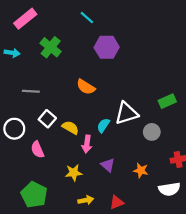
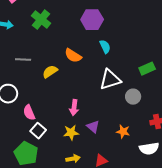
white square: (47, 119) -> (38, 131), moved
cyan semicircle: (103, 125) -> (105, 47), moved, turned 120
yellow semicircle: (70, 128) -> (50, 72), moved, turned -63
yellow star: (74, 173) -> (71, 133), moved

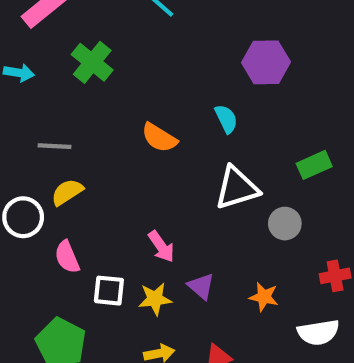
purple hexagon: (92, 20) -> (266, 62), moved
yellow semicircle: (50, 72) -> (67, 192), moved
pink arrow: (74, 108) -> (161, 247), turned -42
white square: (38, 131) -> (109, 291), moved, turned -35

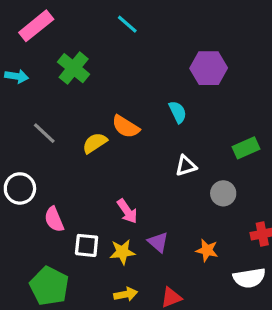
gray line: (55, 146) -> (44, 133), turned 40
white triangle: (237, 188) -> (186, 166), size x0.6
yellow semicircle: (67, 192) -> (95, 143), moved

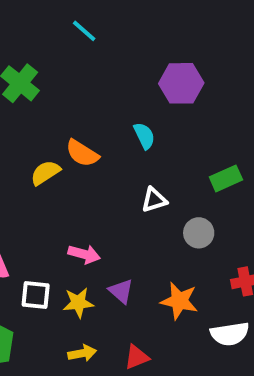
pink arrow: (127, 211) -> (84, 254), turned -40
orange star: (207, 250) -> (179, 301), size x1.4

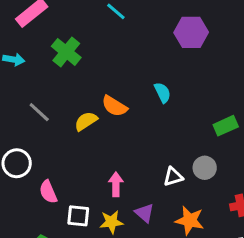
purple hexagon: (181, 83) -> (191, 32), moved
white triangle: (154, 200) -> (173, 177), moved
pink arrow: (84, 254) -> (116, 184), turned -105

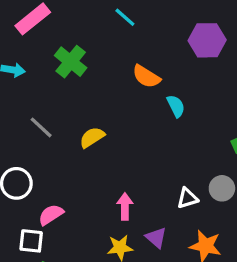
orange semicircle: (114, 106) -> (146, 76), moved
pink semicircle: (48, 192) -> (51, 215), turned 80
white square: (78, 216) -> (31, 241), moved

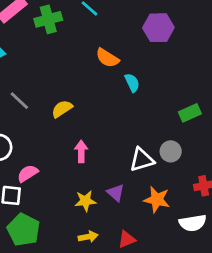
green cross: (71, 62) -> (48, 19), moved, turned 36
white triangle: (187, 198) -> (142, 160), size x1.4
pink arrow: (125, 206) -> (81, 151), moved

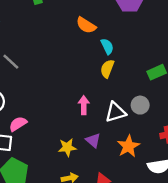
yellow semicircle: (62, 109) -> (107, 69), moved, turned -36
pink arrow: (81, 151) -> (84, 105), moved
orange star: (157, 200) -> (128, 146), turned 30

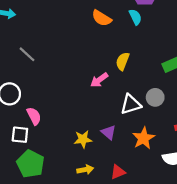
cyan semicircle: (107, 46) -> (135, 17), moved
pink arrow: (84, 105) -> (99, 80), moved, turned -126
pink semicircle: (18, 124) -> (34, 116), turned 96

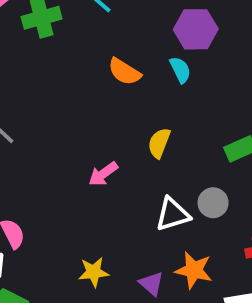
pink arrow: (99, 80) -> (103, 174), moved
purple triangle: (109, 132) -> (151, 284), moved
orange star: (144, 138) -> (194, 270), turned -30

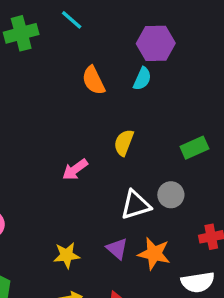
cyan semicircle: (180, 70) -> (142, 79), turned 50
orange semicircle: (124, 72) -> (94, 80), turned 32
purple triangle: (151, 284) -> (117, 249), moved

